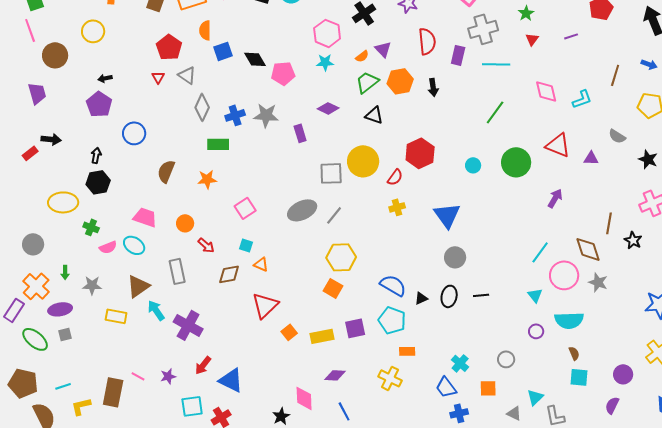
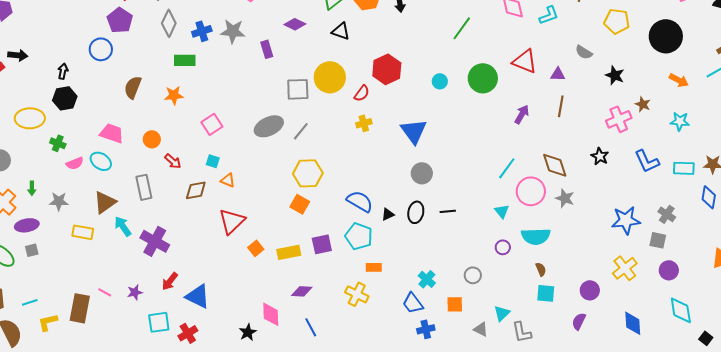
purple pentagon: (99, 104) -> (120, 20), moved
brown line: (609, 223) -> (561, 106), moved

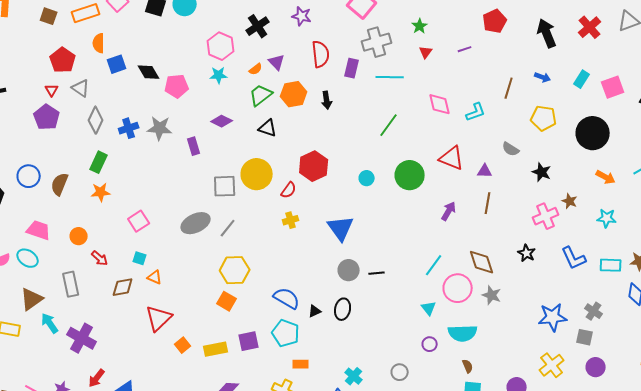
blue circle: (101, 49) -> (29, 176), moved
green rectangle: (185, 60) -> (99, 162), moved, turned -65
black line: (448, 211) -> (377, 273), moved

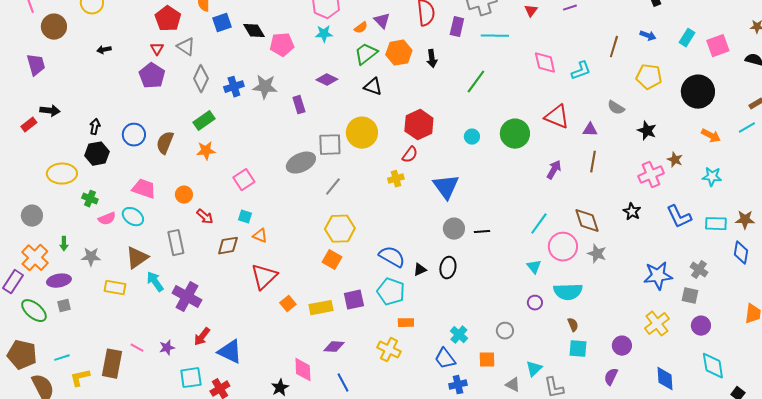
green line: (389, 125) -> (476, 82), moved
green rectangle: (99, 162) -> (204, 121), turned 30
red semicircle: (289, 190) -> (410, 155), moved
gray ellipse: (196, 223) -> (301, 163), moved

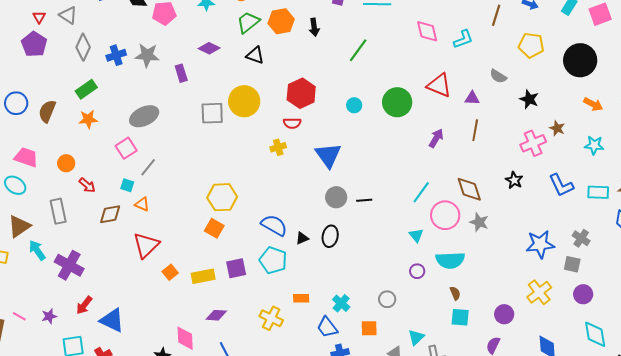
red semicircle: (410, 155) -> (292, 123), turned 54
gray ellipse: (301, 163) -> (144, 116), moved
gray line: (333, 187) -> (148, 167), moved
orange rectangle: (406, 323) -> (301, 298), moved

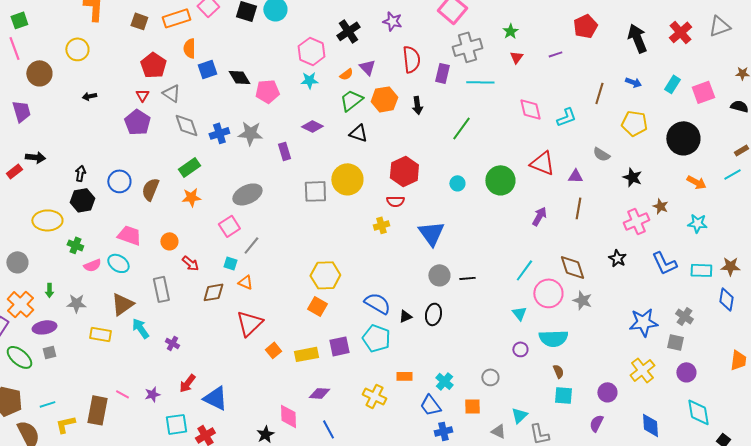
gray diamond: (83, 47) -> (186, 125), turned -44
purple cross: (69, 265) -> (172, 343), size x0.5

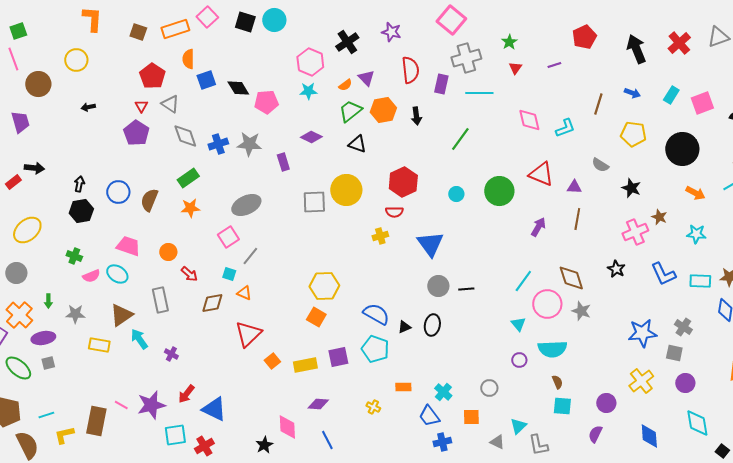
yellow ellipse: (47, 220) -> (27, 230), moved, turned -40
purple star: (152, 394) -> (151, 405), size x1.8
yellow cross: (374, 396) -> (373, 407), size x0.6

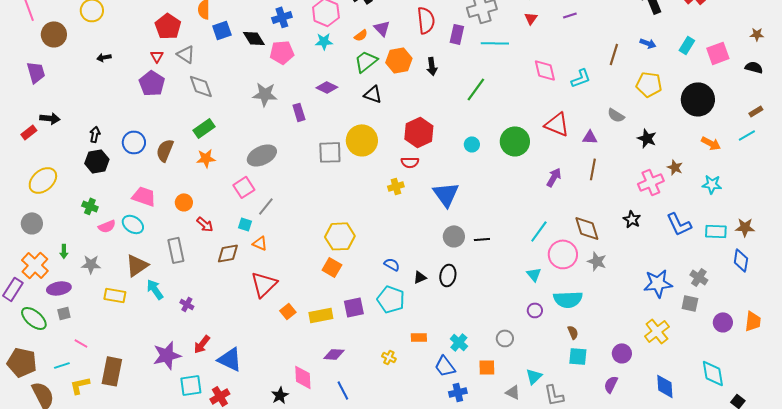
blue cross: (218, 144) -> (282, 17), moved
blue semicircle: (376, 314) -> (392, 264), size x0.6
purple circle: (685, 383) -> (723, 322), moved
pink line: (121, 405) -> (81, 343), moved

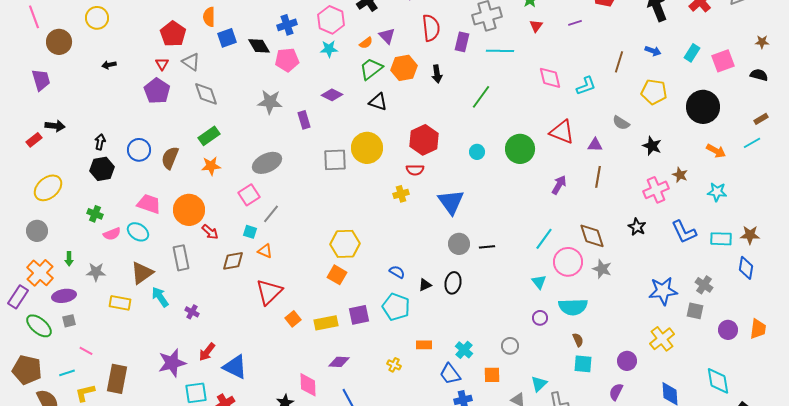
orange circle: (184, 202) -> (189, 210), size x1.8

